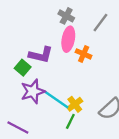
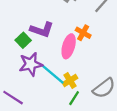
pink ellipse: (68, 39) -> (69, 46), moved
green line: (70, 121) -> (74, 98), moved

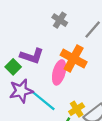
orange cross: (83, 33) -> (74, 59), size x1.6
yellow cross: (70, 80) -> (77, 109), moved

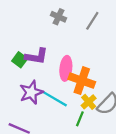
orange cross: (74, 59) -> (82, 81), moved
green square: (13, 67) -> (20, 60), moved

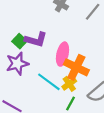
purple star: (31, 92) -> (17, 64), moved
yellow cross: (89, 102) -> (69, 84), moved

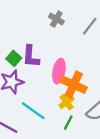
purple L-shape: (36, 40) -> (31, 56), turned 80
cyan line: (49, 82) -> (33, 111), moved

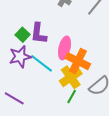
yellow cross: (67, 102) -> (71, 77), size x1.5
cyan line: (33, 111) -> (42, 63), moved

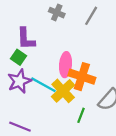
purple L-shape: (39, 33) -> (26, 39), moved
yellow cross: (71, 77) -> (63, 91), moved

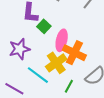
green square: (19, 57) -> (44, 26), moved
cyan line: (43, 85) -> (38, 75), moved

